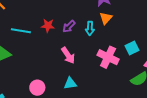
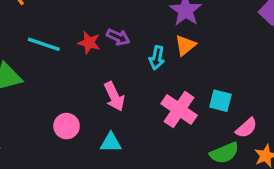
purple arrow: (69, 26) -> (118, 37), moved, turned -120
cyan square: (132, 48) -> (220, 101), turned 32
pink circle: (37, 88) -> (67, 126), moved

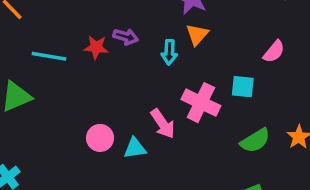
pink arrow: (114, 96) -> (163, 124), moved
pink circle: (67, 126) -> (100, 138), moved
pink semicircle: (246, 128) -> (274, 52), moved

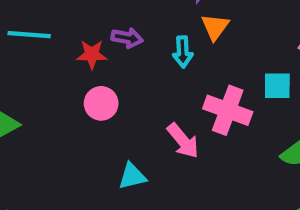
cyan line: (49, 56) -> (29, 35), moved
pink circle: (100, 138) -> (101, 103), moved
cyan triangle: (135, 148) -> (132, 176), moved

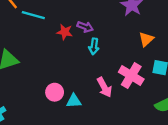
orange triangle: (215, 27) -> (146, 39), moved
cyan arrow: (183, 52) -> (94, 46), moved
pink circle: (101, 103) -> (55, 92), moved

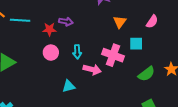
cyan arrow: (94, 46) -> (77, 52), moved
pink arrow: (104, 87) -> (92, 69), turned -36
pink circle: (55, 92) -> (51, 53), moved

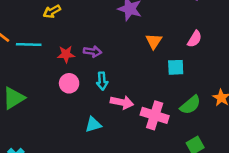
purple arrow: (66, 22) -> (93, 52), moved
pink cross: (113, 55) -> (155, 115), moved

